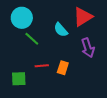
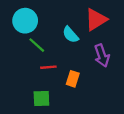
red line: (42, 66) -> (48, 67), moved
green square: (19, 79) -> (41, 99), moved

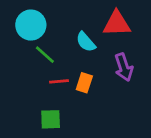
red triangle: (96, 20) -> (117, 24), turned 30
orange rectangle: (73, 79) -> (84, 83), moved

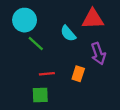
red line: (59, 81) -> (47, 74), moved
orange rectangle: (84, 83) -> (78, 74), moved

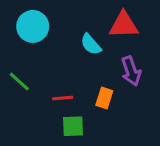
green line: (36, 44) -> (19, 82), moved
green square: (40, 95) -> (73, 126), moved

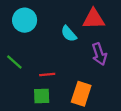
orange rectangle: (104, 98) -> (81, 94), moved, size x1.5
green square: (73, 126) -> (42, 96), moved

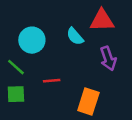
cyan circle: (25, 20) -> (32, 40), moved
green square: (42, 96) -> (16, 94), moved

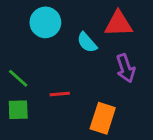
cyan circle: (32, 40) -> (45, 22), moved

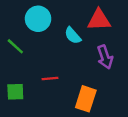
green line: (18, 78) -> (15, 46), moved

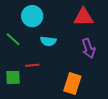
cyan semicircle: (73, 36) -> (48, 41), moved, turned -42
red line: (50, 79) -> (32, 65), moved

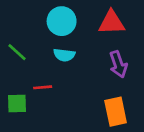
cyan circle: (32, 16) -> (62, 21), moved
orange rectangle: (72, 83) -> (116, 112), moved, turned -30

